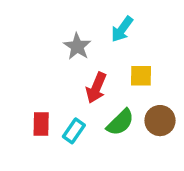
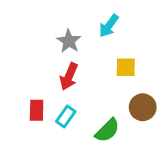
red arrow: (96, 88) -> (69, 77), moved
green semicircle: (120, 122) -> (107, 130), moved

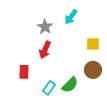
yellow square: (126, 67) -> (93, 44), moved
cyan rectangle: (66, 116) -> (49, 88), moved

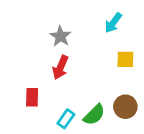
cyan arrow: (71, 17) -> (113, 23), moved
brown circle: (93, 70) -> (125, 107), moved

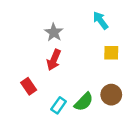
cyan arrow: (113, 23) -> (100, 20), turned 108
red rectangle: (32, 97) -> (29, 86), turned -35

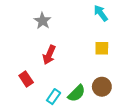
cyan arrow: (100, 20) -> (101, 13), moved
gray star: (54, 32) -> (43, 21), moved

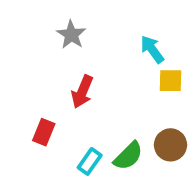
cyan arrow: (101, 13) -> (152, 49), moved
red rectangle: (26, 79) -> (44, 132), turned 56

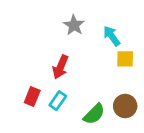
gray star: (71, 35) -> (74, 25), moved
cyan rectangle: (90, 161) -> (58, 101), moved

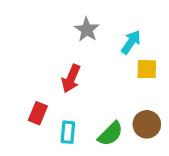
cyan arrow: (112, 36) -> (131, 42), turned 70
cyan rectangle: (58, 101) -> (68, 132), moved, turned -30

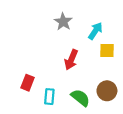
red arrow: (71, 79) -> (71, 60), moved
green semicircle: (110, 134) -> (80, 98), turned -96

